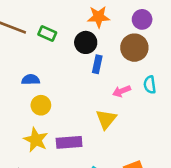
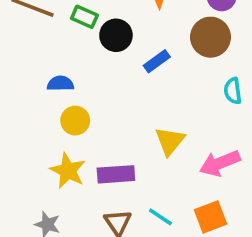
black circle: (86, 42) -> (116, 35), moved
blue rectangle: (97, 64) -> (157, 61), turned 42
pink arrow: (122, 91) -> (220, 163), moved, size x1.5

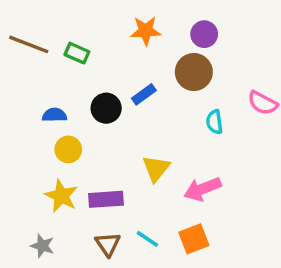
black circle: (116, 35) -> (106, 108), moved

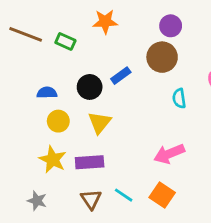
orange star: (146, 31) -> (105, 22), moved
yellow triangle: (156, 168) -> (100, 123), moved
orange square: (194, 239) -> (162, 195), turned -35

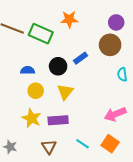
green rectangle: (65, 41) -> (41, 34), size x1.6
brown triangle: (91, 199) -> (49, 147), moved
gray star: (37, 201) -> (10, 147), moved

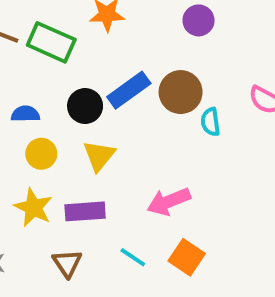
brown circle: (110, 45) -> (181, 92), moved
blue rectangle: (80, 58) -> (129, 90), size x1.5
pink arrow: (115, 114) -> (169, 202), moved

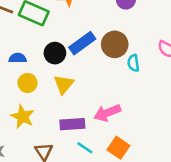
purple rectangle: (85, 211) -> (72, 124), moved

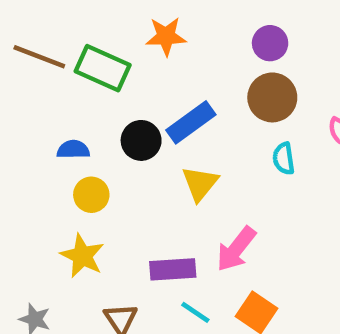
brown circle: (115, 44) -> (272, 97), moved
yellow triangle: (64, 84) -> (200, 183), moved
pink arrow: (107, 113) -> (236, 249), turned -30

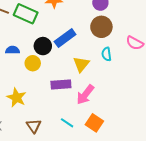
yellow triangle: (200, 183) -> (81, 64), moved
yellow circle: (91, 195) -> (33, 63), moved
purple rectangle: (173, 269) -> (61, 84), moved

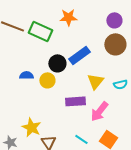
blue semicircle: (12, 50) -> (26, 75), moved
cyan semicircle: (106, 54) -> (120, 84), moved, turned -96
yellow star: (17, 98) -> (31, 127), moved

